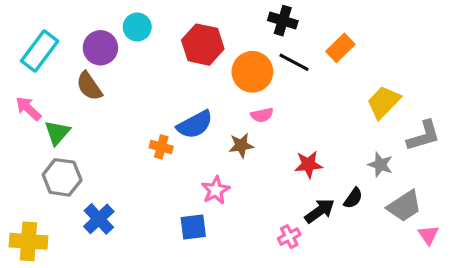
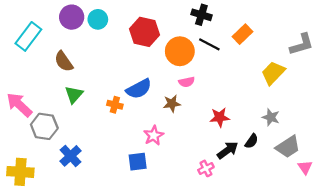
purple circle: (100, 48) -> (72, 17), moved
pink arrow: (28, 109) -> (19, 105), moved, size x1.4
green triangle: (57, 133) -> (74, 94), moved
gray L-shape: (424, 136) -> (302, 44), moved

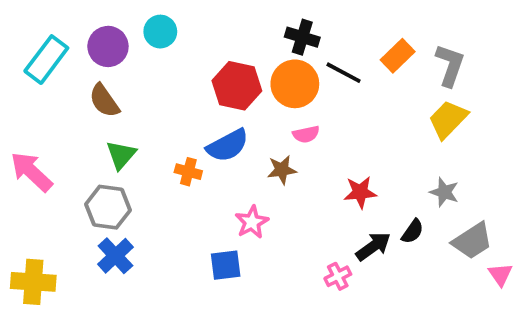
black cross: (201, 15) -> (302, 37), moved
purple circle: (72, 17) -> (108, 46), moved
red hexagon: (144, 32) -> (237, 86), moved
gray L-shape: (302, 44) -> (450, 65), moved, turned -55
gray hexagon: (44, 126) -> (108, 207), moved

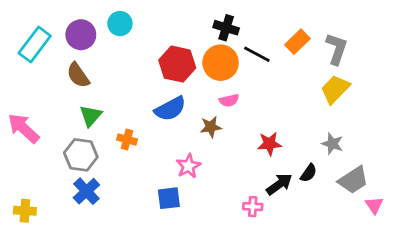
orange cross: (188, 172) -> (127, 140), moved
pink cross: (338, 276) -> (253, 207), turned 30
yellow cross: (33, 282) -> (25, 211), size x0.7

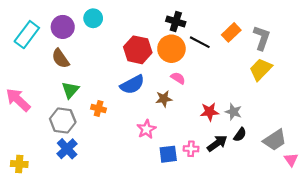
pink semicircle: (229, 100) -> (178, 78), turned -136
gray star: (332, 144) -> (233, 112), moved
blue square: (169, 198) -> (168, 154), moved
pink cross: (253, 207) -> (191, 149), moved

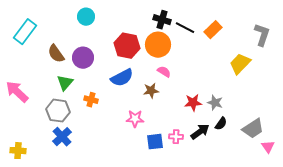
purple circle: (63, 27) -> (83, 58), moved
gray L-shape: (262, 38) -> (262, 35), moved
black line: (200, 42) -> (185, 28), moved
pink star: (146, 129) -> (135, 119), turned 30

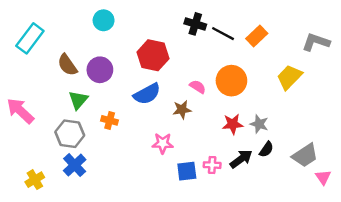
gray L-shape: (262, 35) -> (316, 42), turned -90
orange circle: (158, 45) -> (231, 81), moved
yellow cross: (18, 151) -> (35, 180), moved, turned -35

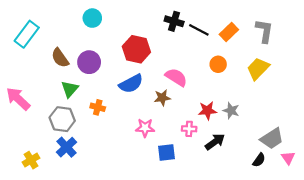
gray L-shape: (316, 42) -> (264, 31), moved, turned 80
orange circle: (231, 81) -> (218, 64), moved, size x0.6
pink semicircle: (198, 87) -> (176, 77), size x1.5
black semicircle: (266, 149) -> (259, 160), moved
pink cross: (212, 165) -> (189, 129), moved

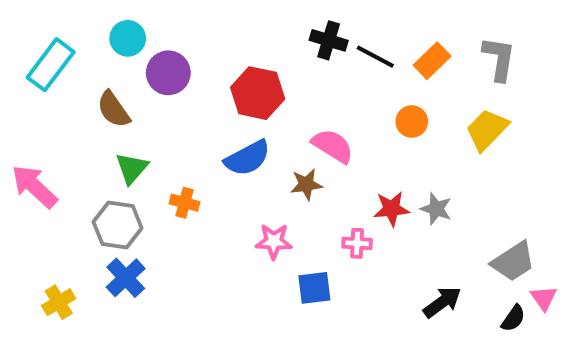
cyan circle: (92, 18) -> (128, 38), moved
purple circle: (89, 62) -> (168, 73), moved
black arrow: (215, 142) -> (442, 302), moved
black semicircle: (259, 160) -> (513, 318), moved

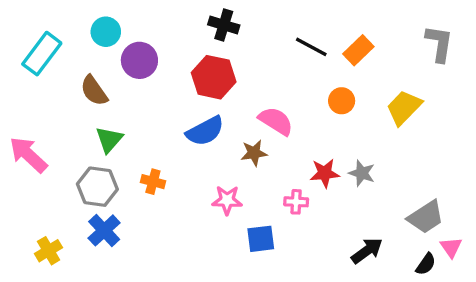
black cross: (329, 40) -> (224, 25), moved
gray L-shape: (499, 59) -> (439, 44), moved
orange cross: (185, 203) -> (153, 182), moved

